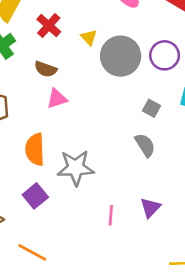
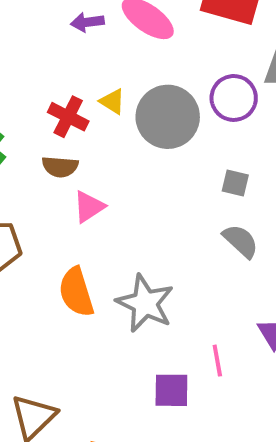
red cross: (49, 26) -> (68, 117), moved
gray star: (76, 168) -> (145, 303), turned -30
purple square: (35, 196) -> (171, 390), moved, turned -35

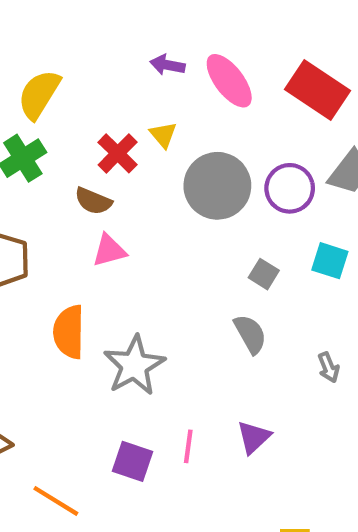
yellow triangle: (112, 101) -> (163, 135), moved

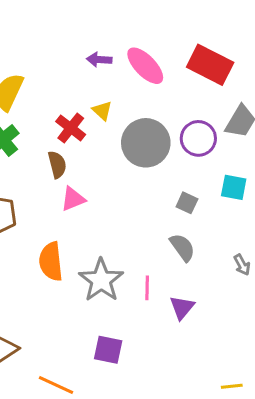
brown semicircle: (93, 201) -> (57, 165), turned -120
purple triangle: (254, 437) -> (182, 307), moved
pink line: (188, 446) -> (147, 288), moved

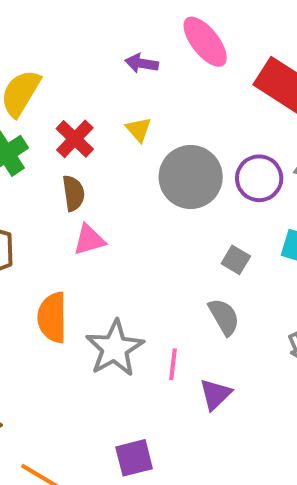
pink ellipse: (145, 66) -> (205, 42), moved
red cross: (71, 128) -> (75, 139), moved
purple square: (108, 350) -> (134, 458), moved, turned -32

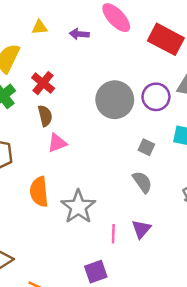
yellow triangle: (139, 129) -> (40, 27), moved, turned -49
pink line: (173, 364) -> (113, 234), moved

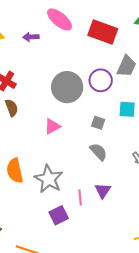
pink triangle: (57, 143) -> (52, 126), moved
purple square: (96, 272) -> (59, 215), moved

